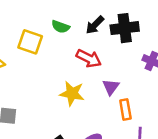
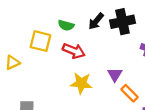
red arrow: (89, 58) -> (74, 51), moved
orange rectangle: (125, 109) -> (129, 93), turned -30

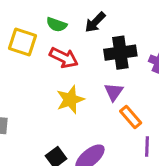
black cross: (123, 22) -> (120, 53), moved
yellow star: (81, 83) -> (70, 100), turned -30

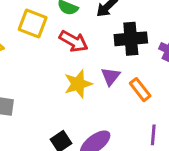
purple triangle: (114, 92) -> (111, 76), moved
orange rectangle: (131, 117) -> (140, 90), moved

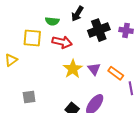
purple triangle: (111, 76) -> (94, 69), moved
orange rectangle: (140, 90) -> (116, 73), moved

